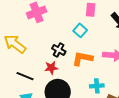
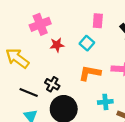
black cross: (59, 50) -> (52, 84), moved
red star: (51, 68) -> (57, 45), moved

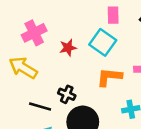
pink cross: (40, 24) -> (34, 33), moved
cyan square: (87, 43) -> (103, 42), size x1.5

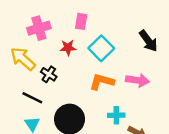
pink rectangle: (113, 15) -> (81, 21), moved
black cross: (67, 94) -> (49, 74), moved

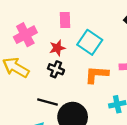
black cross: (49, 74) -> (56, 69), moved
black line: (32, 98) -> (48, 102), moved

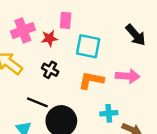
cyan square: (90, 42) -> (88, 46), turned -30
red star: (57, 48) -> (49, 38), moved

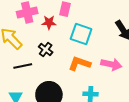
black line: (37, 102) -> (23, 66), moved, turned -42

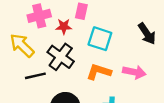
black cross: (46, 49) -> (61, 57), size x1.6

